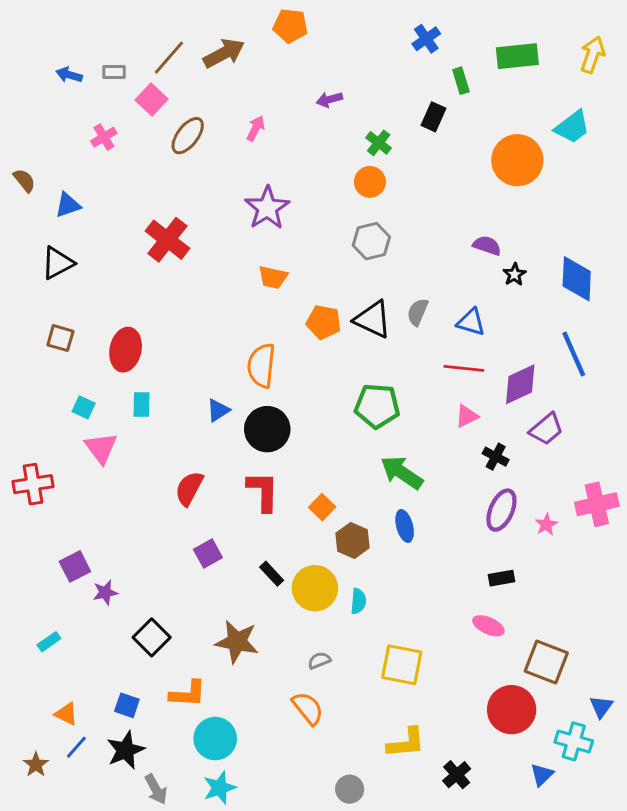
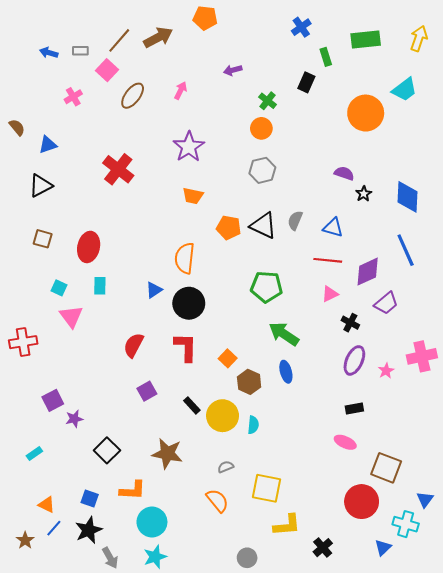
yellow square: (402, 665) -> (266, 488), moved

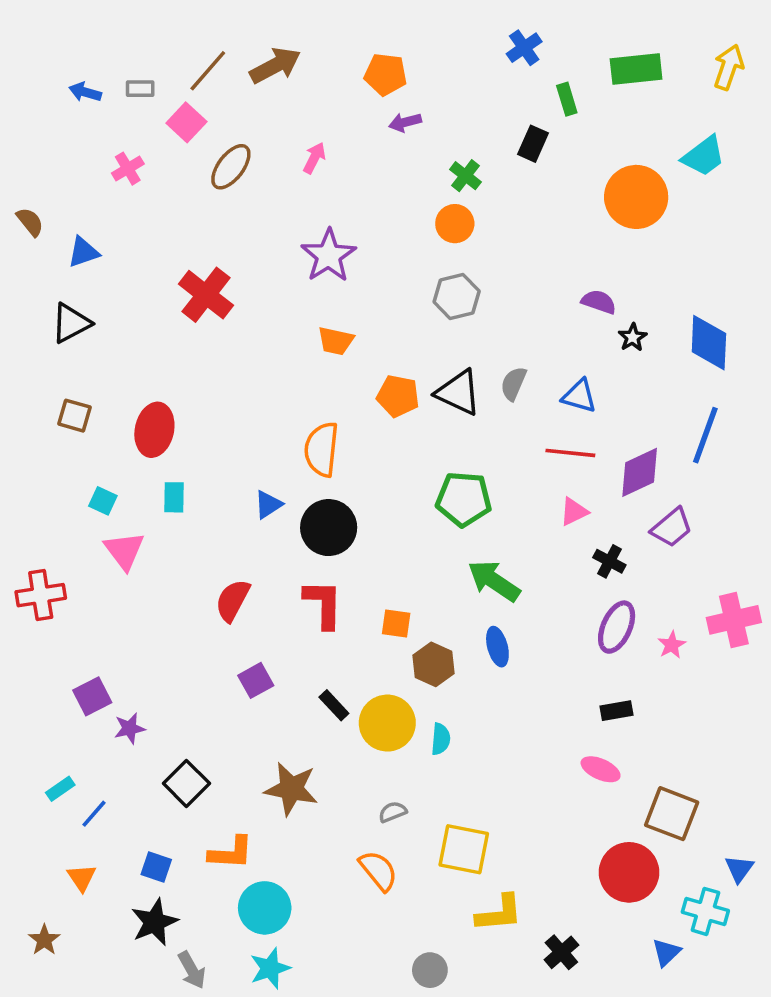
orange pentagon: (205, 18) -> (386, 74), moved
blue line: (406, 250) -> (705, 435), turned 44
orange square: (228, 358) -> (396, 624), turned -36
orange triangle: (47, 505) -> (82, 878), turned 30
blue line: (54, 528) -> (94, 814), moved

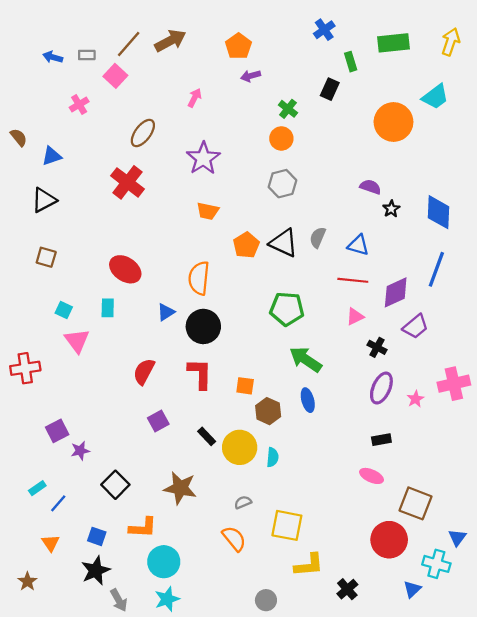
orange pentagon: (386, 74) -> (238, 46), turned 30
brown ellipse: (231, 167) -> (143, 133), moved
orange pentagon: (398, 396) -> (246, 245), turned 30
red ellipse: (154, 430) -> (125, 269), moved, turned -68

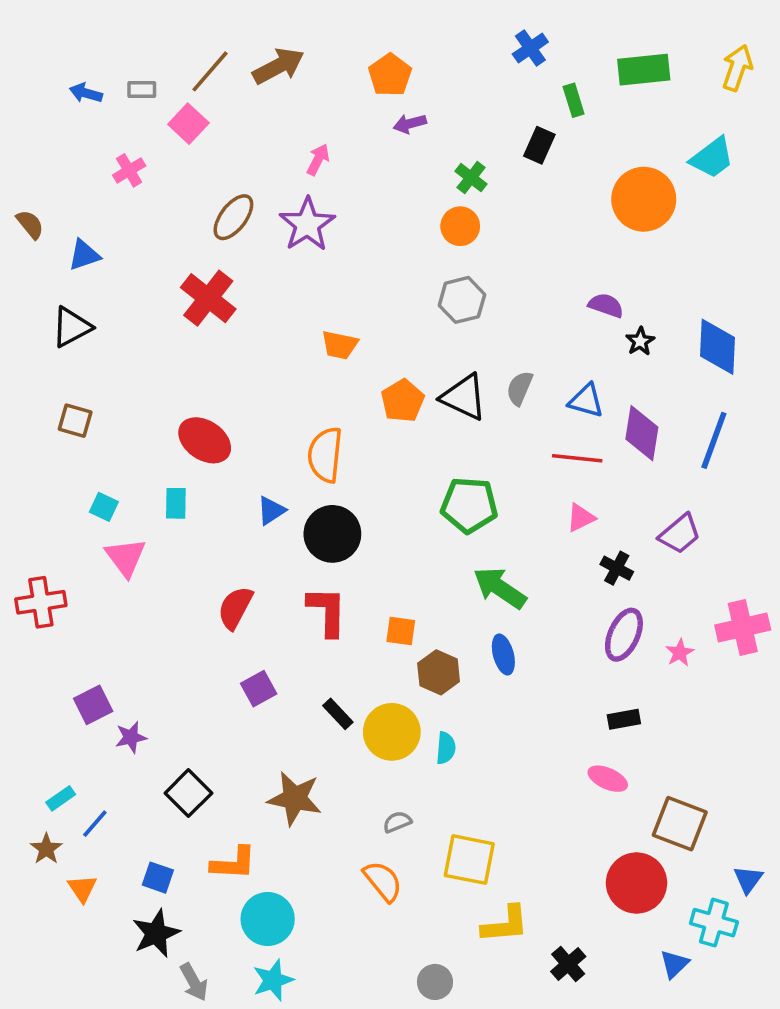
purple star: (203, 158) -> (307, 224), moved
purple diamond: (396, 292) -> (642, 433), moved, turned -56
brown star: (27, 581) -> (46, 849), moved

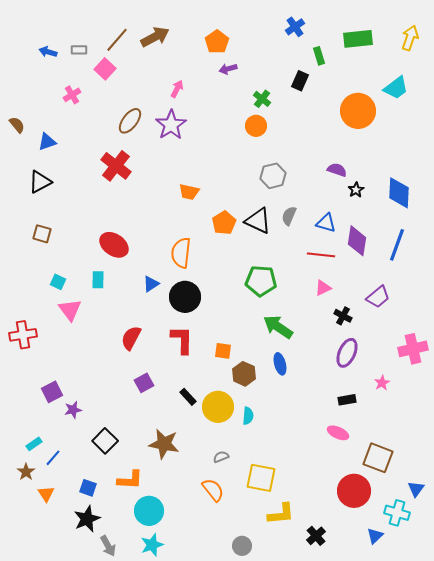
gray hexagon: (462, 300) -> (273, 176), moved
pink star: (680, 653) -> (382, 383), moved

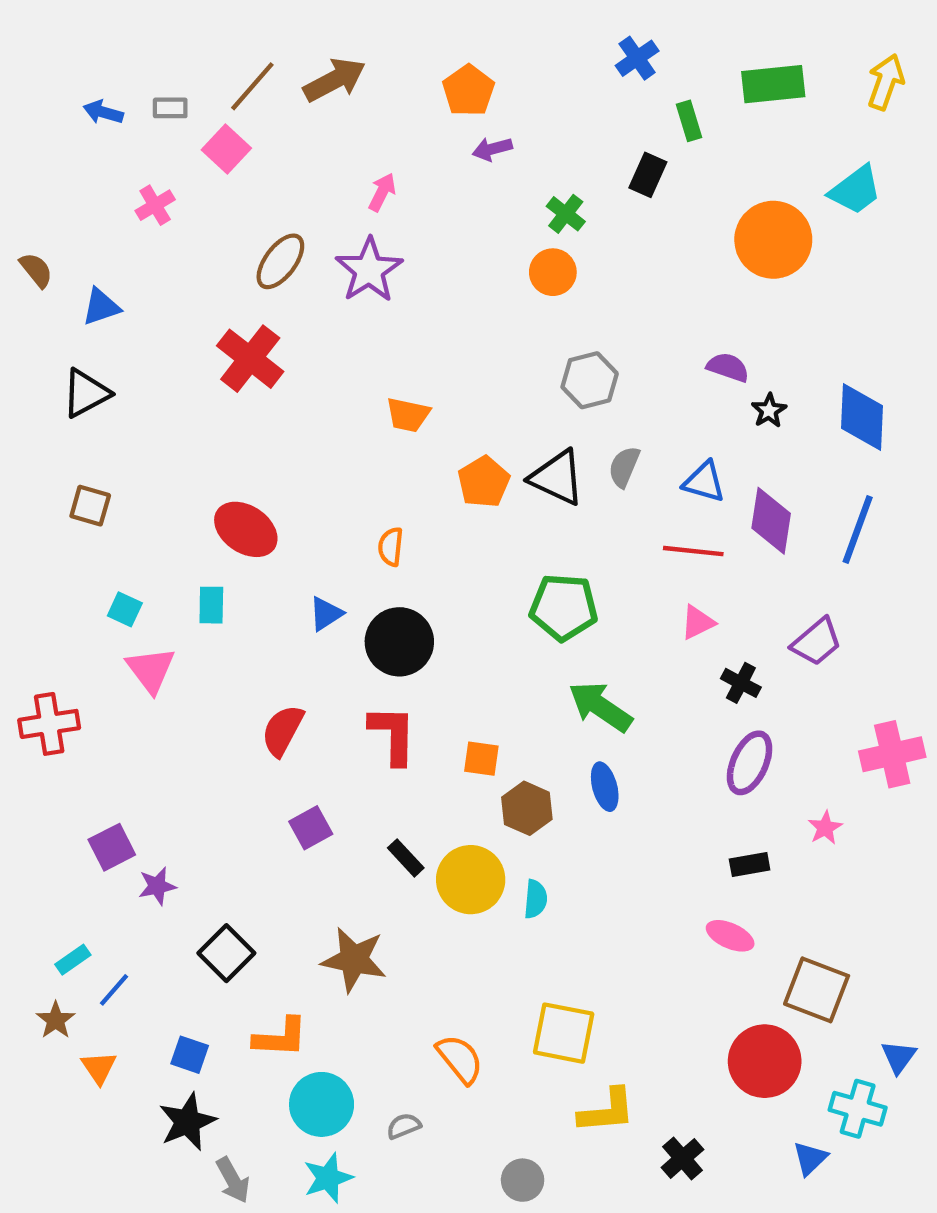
orange semicircle: (181, 253) -> (391, 547), size x0.6
gray semicircle: (221, 457) -> (404, 1126), moved

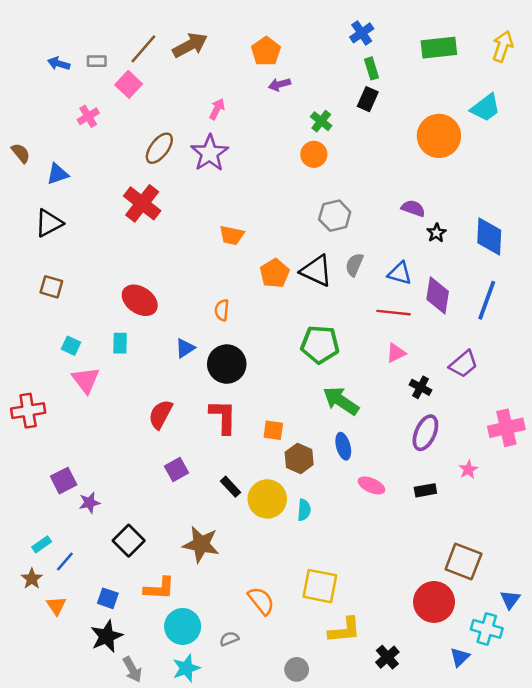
green rectangle: (689, 121) -> (371, 68), moved
pink ellipse: (730, 936) -> (371, 485), moved

